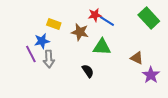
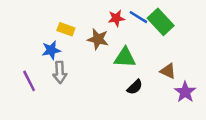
green rectangle: (149, 18) -> (161, 22), moved
blue line: (107, 21) -> (138, 17), moved
purple line: (31, 54) -> (29, 81), moved
black semicircle: (88, 71) -> (135, 87), moved, turned 80

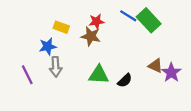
red star: (116, 18) -> (96, 21), moved
green triangle: (125, 58) -> (99, 75), moved
purple star: (185, 92) -> (171, 73), moved

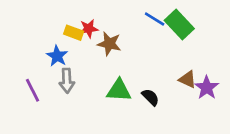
red star: (96, 21) -> (89, 29), moved
blue star: (48, 46) -> (57, 56), turned -30
black semicircle: (125, 80) -> (150, 97), turned -91

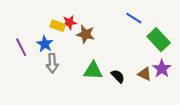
blue line: (155, 19) -> (134, 18), moved
green rectangle: (179, 24) -> (159, 40), moved
brown triangle: (187, 79) -> (145, 74), moved
purple line: (32, 90) -> (21, 47), moved

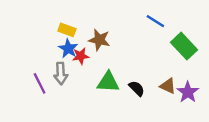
red star: (69, 22) -> (81, 56), moved
blue star: (45, 44) -> (68, 49), moved
purple line: (21, 47) -> (40, 83), moved
purple star: (162, 69) -> (188, 92), moved

